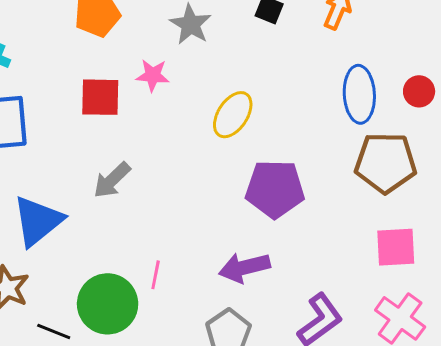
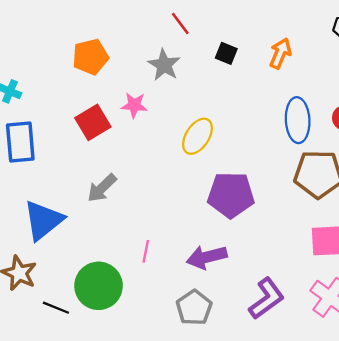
red square: (100, 97) -> (93, 122), turned -32
pink line: (156, 275) -> (146, 251), moved

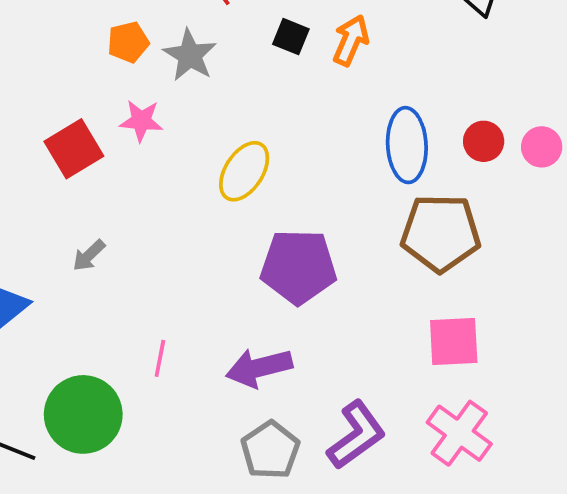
orange arrow: (280, 53) -> (351, 40), moved
orange pentagon: (90, 57) -> (128, 42), moved, size x0.7
gray arrow: (102, 188) -> (89, 255), size x0.7
gray pentagon: (194, 308) -> (270, 450), moved

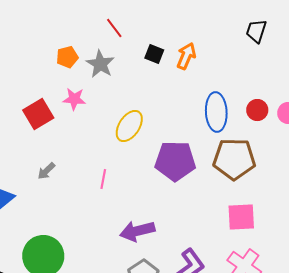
purple pentagon: (298, 267) -> (175, 161), moved
pink line: (160, 358) -> (103, 179), moved

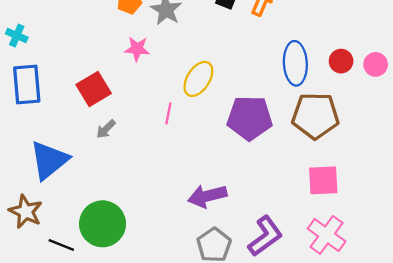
red square: (38, 114) -> (94, 89), moved
pink line: (103, 179) -> (168, 113), moved

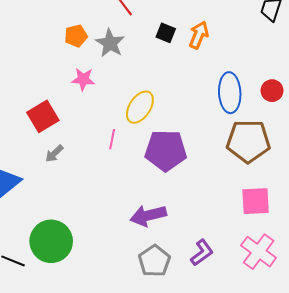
purple pentagon: (250, 118) -> (166, 150), moved
purple L-shape: (265, 236) -> (202, 253), size x0.7

